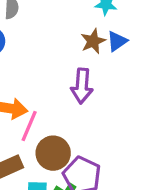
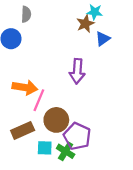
brown star: (93, 41) -> (85, 24), moved

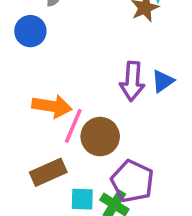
blue triangle: (103, 39) -> (163, 81), moved
brown circle: (56, 120) -> (100, 137), moved

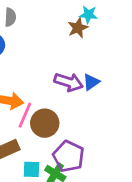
purple arrow: (132, 81) -> (69, 82), turned -76

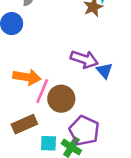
blue triangle: (91, 82) -> (105, 71), moved, turned -36

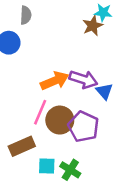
orange arrow: (27, 77) -> (55, 81), moved, turned -32
purple pentagon: (84, 131) -> (83, 127), moved

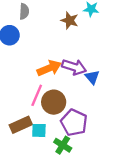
brown star: (93, 26) -> (70, 20), moved, turned -30
purple pentagon: (83, 127) -> (74, 122), moved
cyan square: (47, 166) -> (39, 130), moved

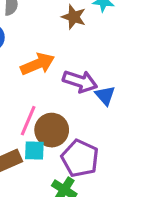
orange arrow: (49, 68) -> (38, 64), moved
cyan square: (39, 130) -> (34, 150), moved

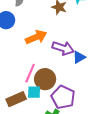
blue triangle: (105, 95) -> (79, 57), turned 40

